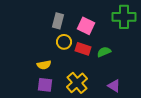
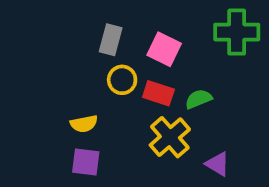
yellow cross: (77, 83) -> (170, 137), moved

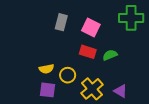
yellow circle: (122, 80) -> (68, 75), moved
yellow cross: (170, 137) -> (92, 89), moved

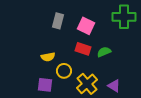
yellow semicircle: (46, 69) -> (48, 57), moved

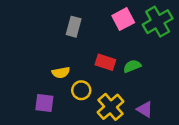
green cross: (124, 17) -> (158, 22), turned -30
pink square: (86, 26) -> (123, 19), moved, turned 36
purple square: (45, 85) -> (44, 103), moved

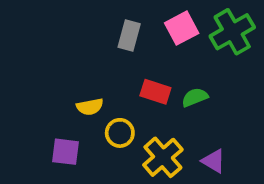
gray rectangle: (74, 27) -> (129, 36), moved

